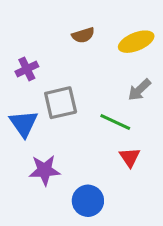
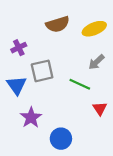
brown semicircle: (83, 35) -> (58, 24), size x1.5
red triangle: (130, 157) -> (100, 109), moved
purple star: (45, 170) -> (31, 118), turned -30

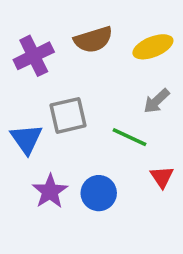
purple cross: (19, 48) -> (34, 56), moved, size x1.5
blue circle: (61, 139) -> (99, 193), moved

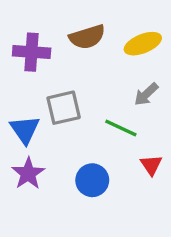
purple cross: (34, 56) -> (32, 52), turned 30
purple star: (50, 191) -> (28, 173), moved

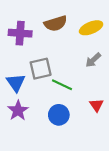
green line: (121, 128) -> (62, 85), moved

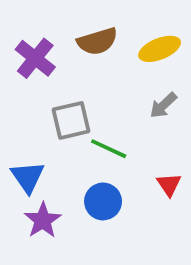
purple cross: (20, 33) -> (35, 58), turned 35
blue triangle: (16, 83) -> (28, 177), moved
purple star: (18, 111) -> (43, 220), moved

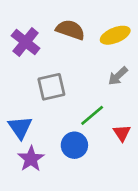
brown semicircle: (97, 41) -> (70, 30), turned -144
green line: (109, 149) -> (92, 115), moved, turned -65

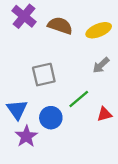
purple cross: (26, 42) -> (24, 16), moved
red triangle: (122, 133) -> (104, 114), turned 49
blue circle: (74, 145) -> (51, 118), moved

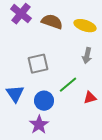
yellow ellipse: (99, 30) -> (85, 26), turned 40
gray arrow: (101, 65) -> (87, 56), turned -35
purple star: (26, 136) -> (39, 125), moved

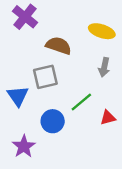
brown semicircle: (52, 22) -> (59, 46), moved
blue triangle: (15, 94) -> (18, 96), moved
purple star: (39, 125) -> (24, 146), moved

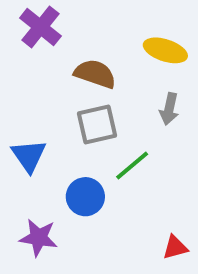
gray square: (45, 77) -> (97, 125), moved
red triangle: (108, 118) -> (175, 247), moved
purple star: (24, 146) -> (39, 238), turned -30

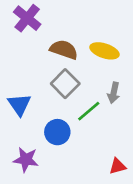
yellow ellipse: (165, 50) -> (104, 51), moved
gray arrow: (169, 109) -> (114, 93), moved
gray square: (97, 125) -> (65, 84), turned -32

